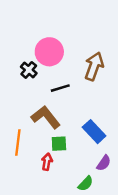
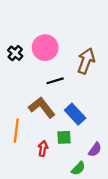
black cross: (29, 70) -> (15, 53), moved
blue rectangle: (94, 132) -> (75, 114), moved
green square: (59, 144) -> (64, 137), moved

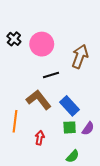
black cross: (15, 53) -> (14, 39), moved
green square: (64, 137) -> (70, 127), moved
purple semicircle: (95, 150) -> (88, 128), moved

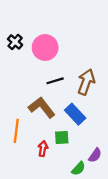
brown arrow: (80, 56) -> (86, 82), moved
green square: (70, 127) -> (62, 137), moved
purple semicircle: (88, 128) -> (95, 155), moved

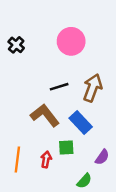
pink circle: (45, 48) -> (71, 41), moved
orange line: (16, 131) -> (17, 159), moved
purple semicircle: (95, 155) -> (102, 157), moved

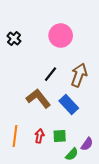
black line: (59, 87) -> (50, 74), turned -35
green square: (66, 148) -> (60, 136), moved
purple semicircle: (102, 157) -> (87, 144), moved

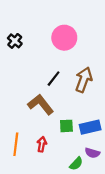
blue rectangle: (69, 105) -> (90, 127), moved, turned -60
green square: (60, 136) -> (66, 126), moved
purple semicircle: (87, 144) -> (92, 153), turned 72

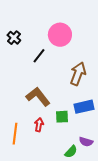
black line: (54, 79) -> (39, 56), moved
blue rectangle: (90, 127) -> (84, 107), moved
red arrow: (42, 144) -> (39, 125), moved

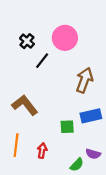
black cross: (14, 38) -> (27, 41), moved
brown L-shape: (38, 97) -> (25, 105), moved
red arrow: (39, 125) -> (42, 151), moved

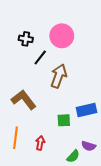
black cross: (27, 41) -> (26, 39), turned -32
brown arrow: (84, 80) -> (59, 76), moved

